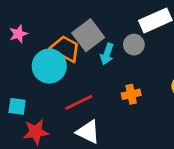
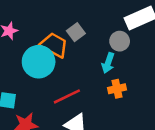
gray square: (88, 35) -> (76, 32), size x0.6
cyan arrow: (107, 54) -> (108, 63), moved

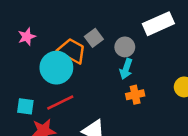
gray circle: (120, 41) -> (125, 47), moved
red line: (67, 96) -> (60, 102), moved

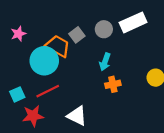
gray circle: (125, 47) -> (104, 29), moved
cyan square: (25, 106) -> (17, 94), turned -32

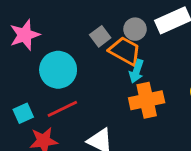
pink star: (18, 34) -> (25, 35), size x1.5
orange trapezoid: (58, 46) -> (125, 51), moved
orange cross: (113, 84) -> (147, 100), size x1.6

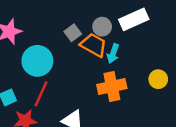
cyan arrow: (136, 71) -> (113, 54), moved
red line: (62, 109) -> (41, 94), turned -40

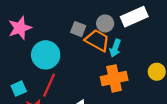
gray square: (73, 33) -> (78, 29), turned -32

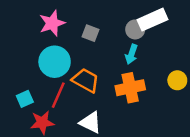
gray circle: (105, 23) -> (135, 29), moved
pink star: (20, 28) -> (52, 23), moved
orange trapezoid: (97, 40) -> (86, 80), moved

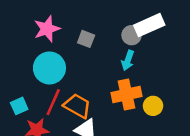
orange trapezoid: (86, 80) -> (77, 106), moved
yellow circle: (177, 80) -> (153, 106), moved

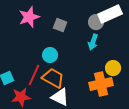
cyan circle: (49, 68) -> (50, 55), moved, size x0.6
orange cross: (127, 95) -> (101, 84), moved
yellow circle: (153, 106) -> (113, 68), moved

